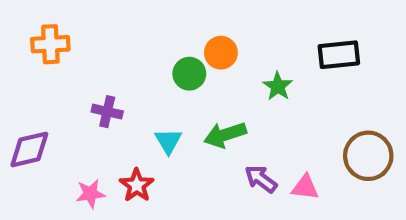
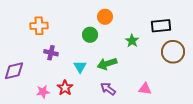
orange cross: (50, 44) -> (39, 26), moved
orange circle: (221, 53) -> (105, 17), moved
brown circle: (368, 156) -> (173, 52), moved
purple arrow: (261, 179) -> (108, 89), moved

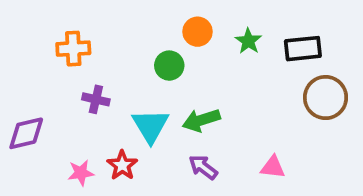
green star: (132, 41) -> (248, 41), moved
cyan triangle: (80, 67) -> (150, 126), size x1.5

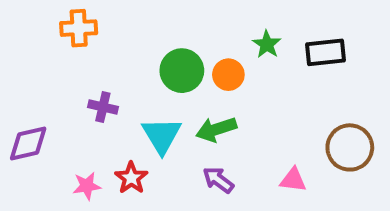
orange circle: (198, 32) -> (228, 75), moved
orange cross: (73, 49) -> (79, 28), moved
green circle: (169, 66) -> (182, 71), size x1.4
brown circle: (326, 98) -> (350, 147), moved

